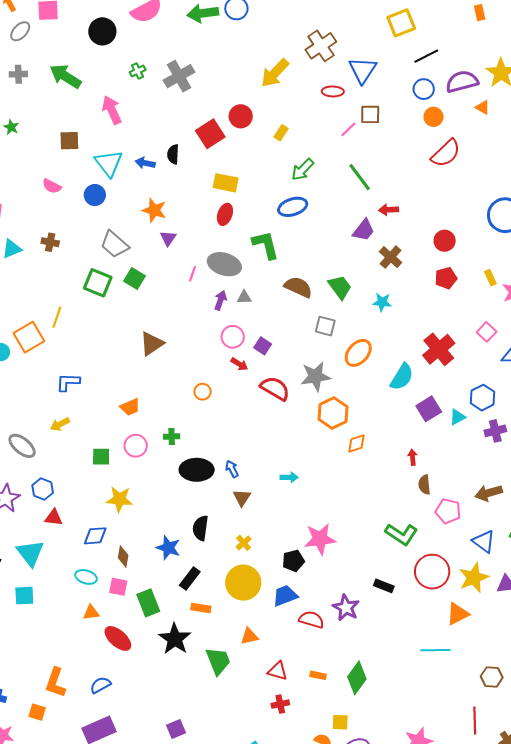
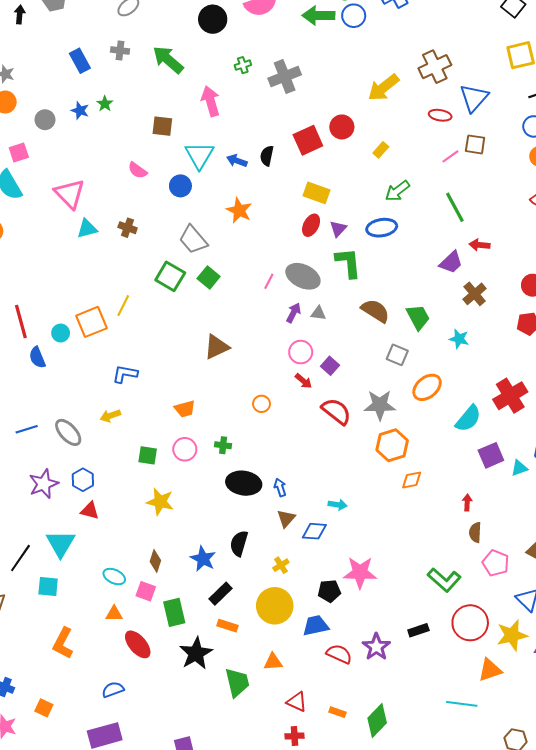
purple triangle: (168, 238) -> (338, 229), moved
blue diamond: (95, 536) -> (314, 531), moved
black rectangle: (384, 586) -> (418, 630), turned -48
orange L-shape: (55, 683) -> (63, 643), moved

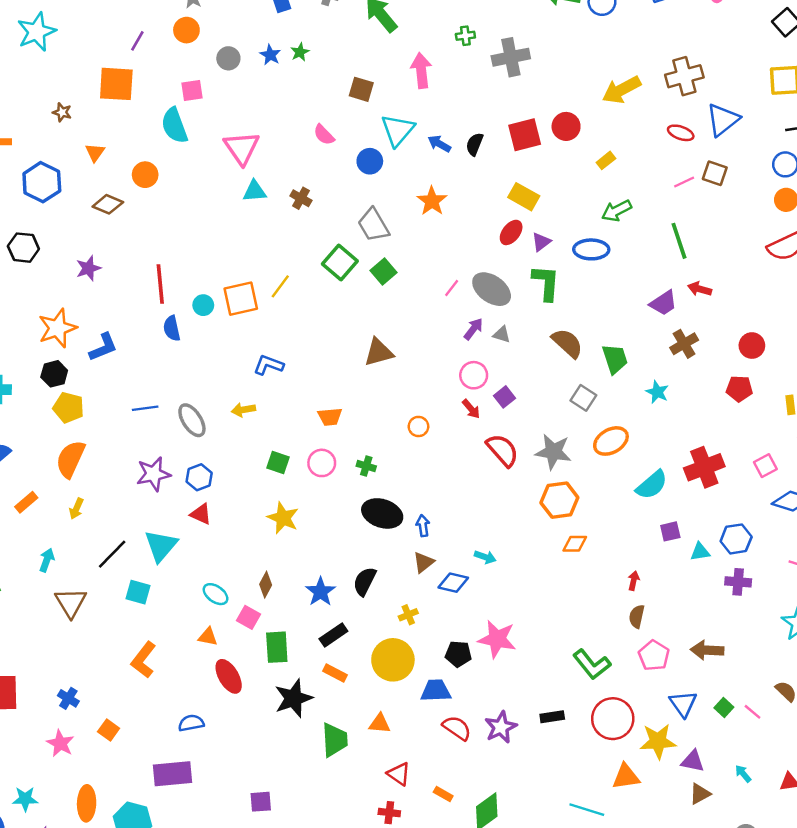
purple square: (491, 455) -> (670, 531), size x0.7

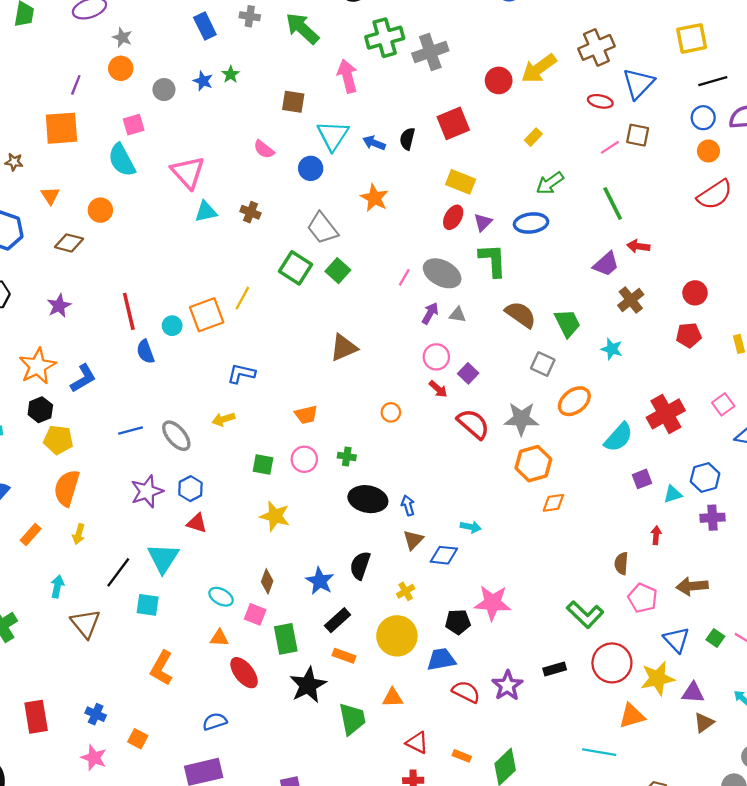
green cross: (465, 36) -> (385, 38), size x2.0
red circle: (566, 126) -> (499, 80), moved
red arrow: (634, 581) -> (656, 535), moved

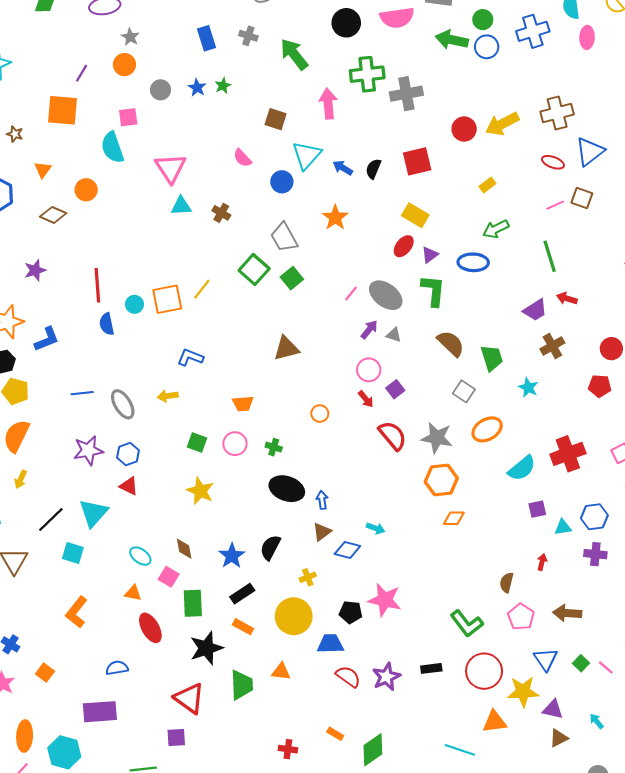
brown diamond: (267, 581) -> (184, 549), turned -40
red triangle: (417, 743) -> (189, 698), moved, size x1.5

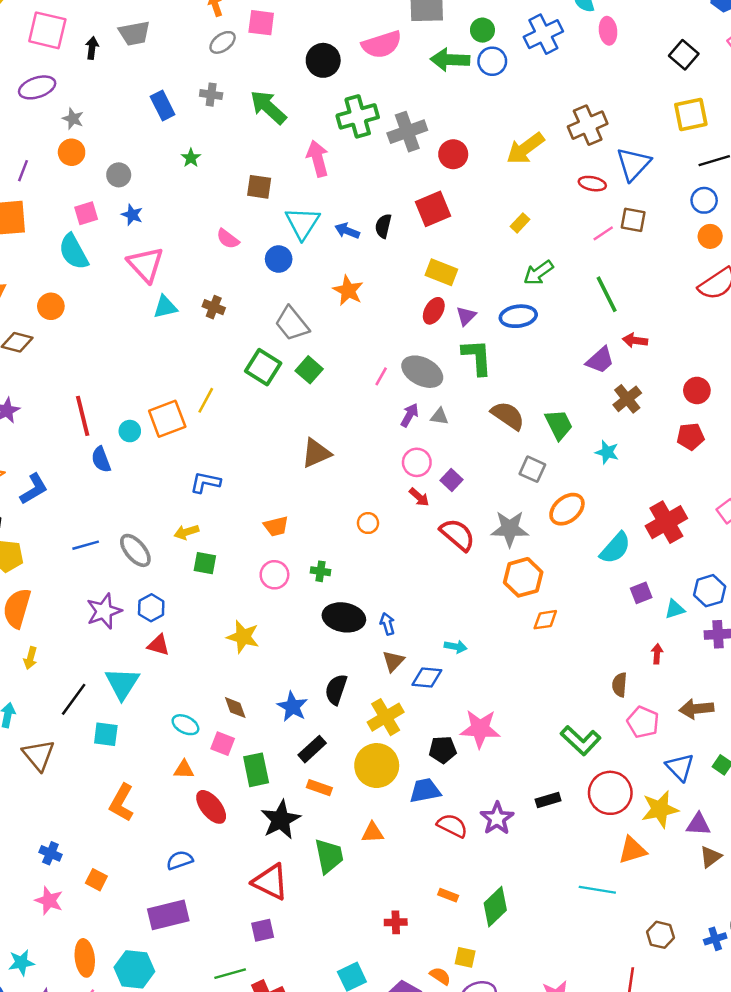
blue star: (197, 88) -> (132, 215), moved
red circle: (464, 129) -> (453, 154), moved
green square: (197, 442) -> (205, 563), moved
yellow cross: (308, 577) -> (386, 717), size x1.8

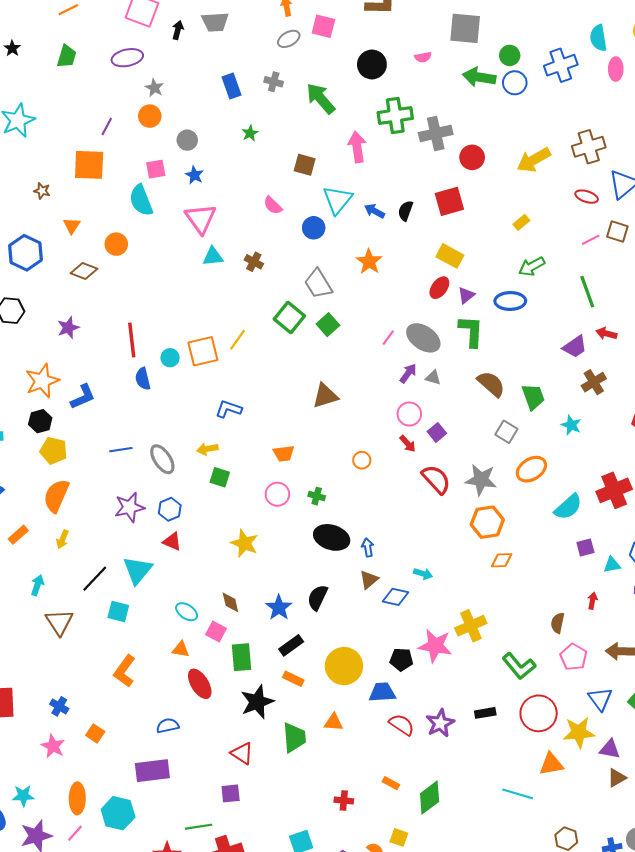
pink semicircle: (382, 44) -> (423, 57), size x0.5
yellow cross: (386, 717) -> (471, 626), moved
red triangle: (270, 882) -> (242, 753), size x0.7

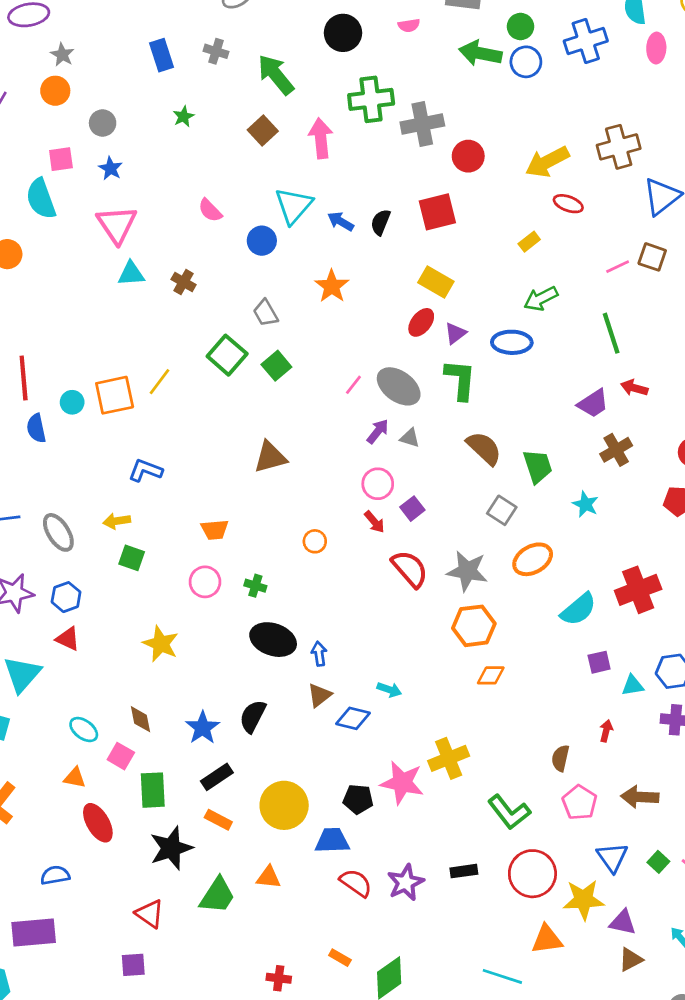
brown square: (305, 165) -> (263, 130), moved, turned 30
red ellipse: (587, 197) -> (568, 204), moved
gray trapezoid: (318, 284) -> (266, 313), size x0.7
green trapezoid: (294, 738) -> (217, 895), turned 36

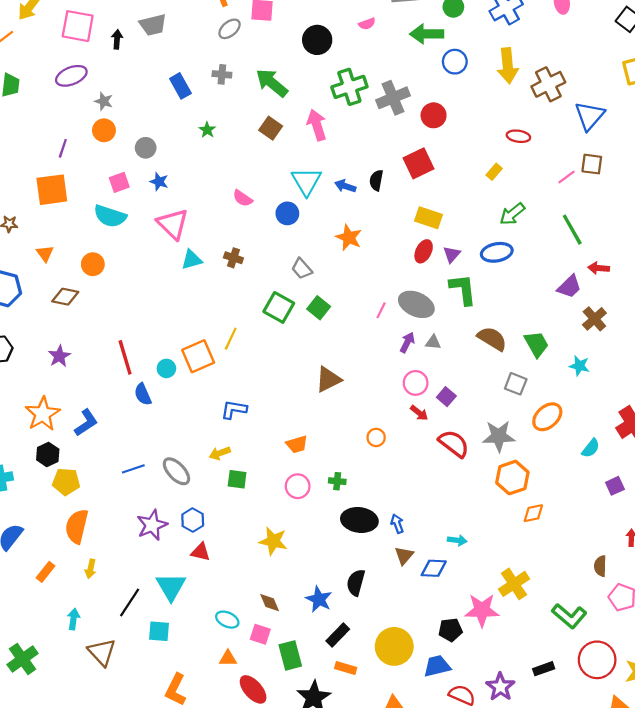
blue circle: (526, 62) -> (455, 62), moved
yellow arrow: (547, 162) -> (508, 66), moved, turned -56
cyan semicircle: (41, 199) -> (110, 216), turned -40
cyan semicircle: (578, 609) -> (591, 448), size x0.7

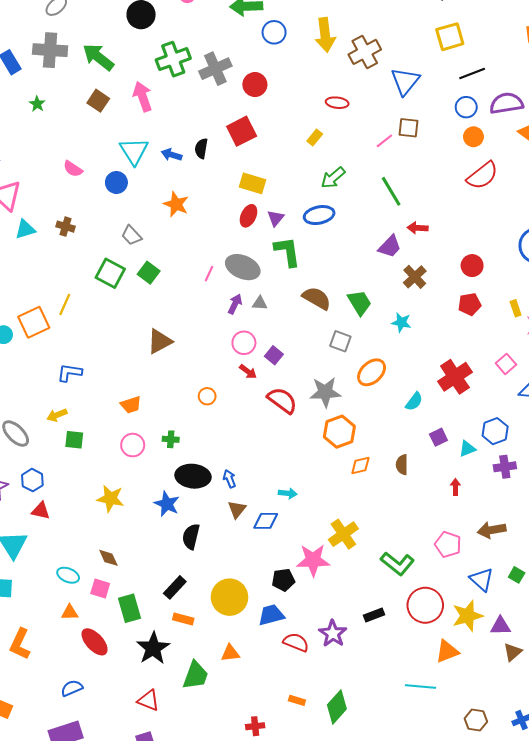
gray cross: (222, 74) -> (50, 50), size x1.8
brown semicircle: (600, 566) -> (402, 465), moved
blue star: (319, 599) -> (167, 504), moved

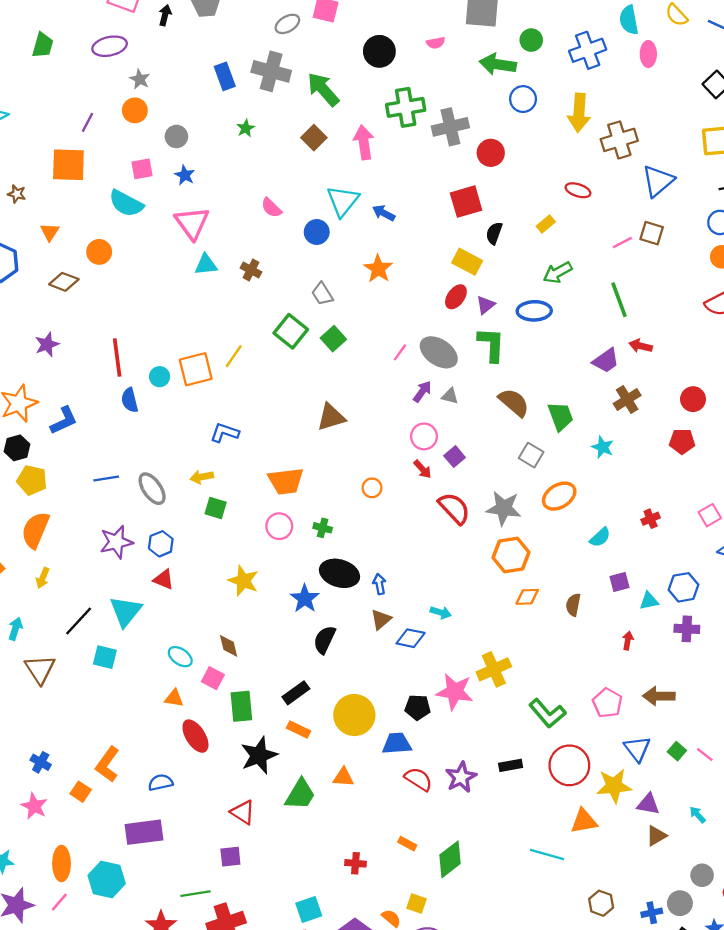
black semicircle: (201, 149) -> (494, 233), moved
red cross: (455, 377) -> (651, 519), size x0.5
orange trapezoid: (131, 405) -> (286, 481), size x1.5
orange L-shape: (20, 644) -> (107, 764), moved

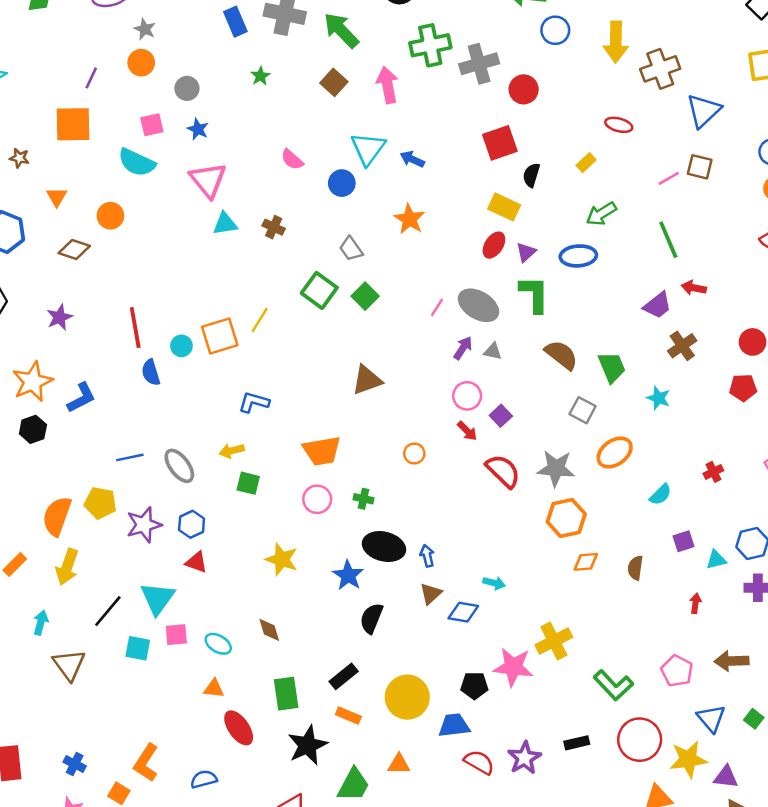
yellow pentagon: (32, 480) -> (100, 503), moved
yellow arrow: (43, 578) -> (67, 567), size x1.6
pink square: (213, 678) -> (176, 635), moved, turned -30

